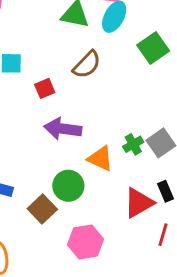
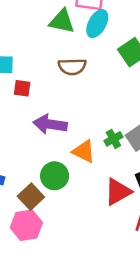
brown semicircle: (87, 65) -> (72, 67), turned 44
red square: (45, 88) -> (22, 88), moved, turned 30
pink hexagon: (86, 242) -> (26, 225), moved

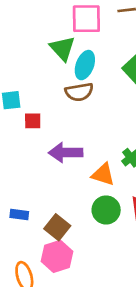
green triangle: (62, 21) -> (62, 48), turned 44
cyan ellipse: (97, 24) -> (85, 65), moved
green circle: (55, 176) -> (106, 210), moved

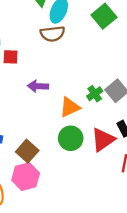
purple arrow: (66, 153) -> (38, 86), size x0.7
orange triangle: (103, 175) -> (70, 107), turned -45

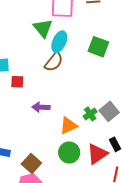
green square: (104, 16) -> (98, 47), turned -30
brown semicircle: (53, 34) -> (54, 62), turned -45

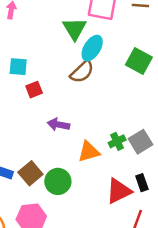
red square: (17, 82) -> (34, 90), turned -32
green circle: (69, 153) -> (58, 181), moved
brown square: (31, 163) -> (30, 173), moved

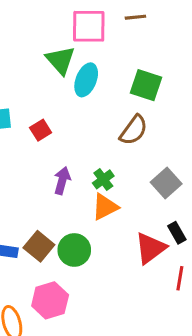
brown semicircle: (82, 72) -> (134, 130), moved
red square: (34, 90) -> (41, 130), moved
purple arrow: (58, 125) -> (62, 181), turned 105
green cross: (117, 141) -> (103, 179), moved

